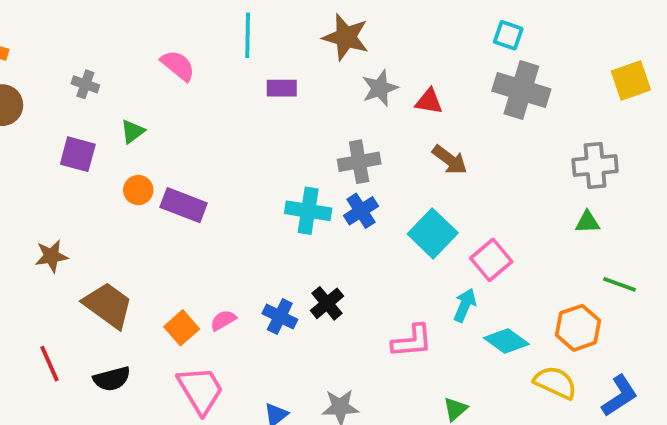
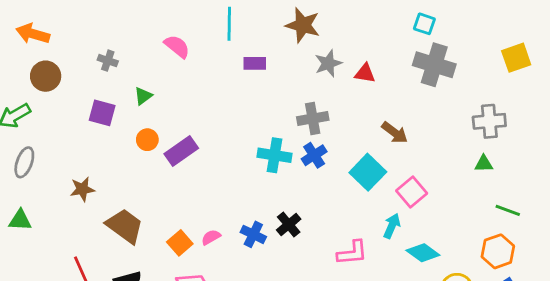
brown arrow: (450, 160) -> (395, 133), moved
purple rectangle: (184, 205) -> (181, 151), turned -56
orange hexagon: (578, 328) -> (498, 251), moved

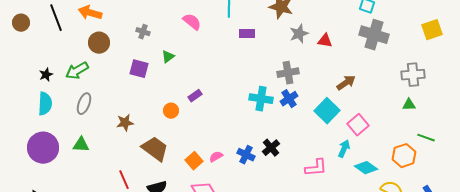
brown arrow: (395, 133) -> (346, 83), turned -72
orange circle: (147, 140) -> (171, 111), moved
purple rectangle: (181, 151) -> (195, 96), size x0.6
orange hexagon: (498, 251) -> (404, 156), moved

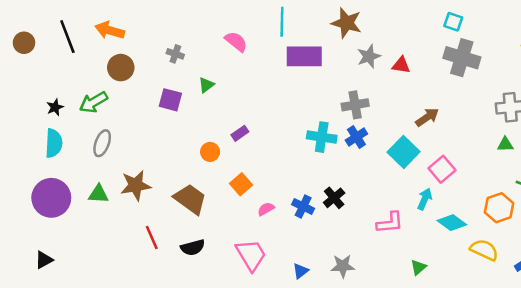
purple rectangle: (247, 34) -> (304, 56), size x1.8
brown star: (125, 123) -> (136, 185), moved, size x1.4
orange square: (194, 161) -> (241, 184), moved

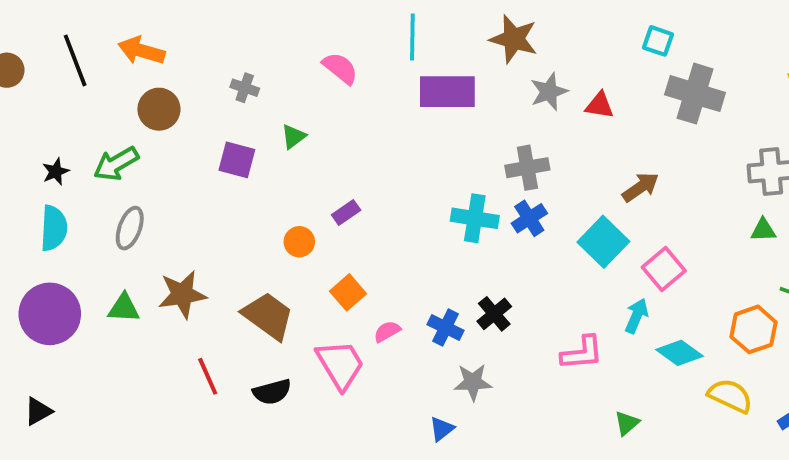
cyan square: (453, 22) -> (658, 41), moved
pink trapezoid: (251, 255) -> (340, 365), moved
gray star: (343, 266) -> (473, 382), moved

